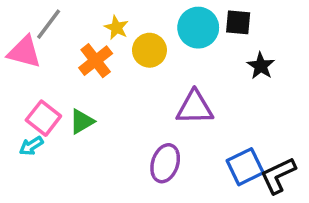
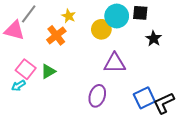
yellow circle: (149, 50) -> (101, 29), moved

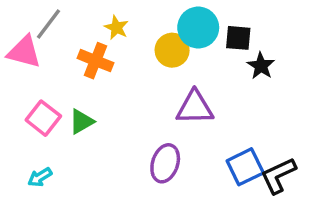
black square: (140, 13) -> (238, 38), moved
orange cross: (56, 35) -> (96, 61), turned -30
cyan arrow: (18, 86) -> (40, 177), moved

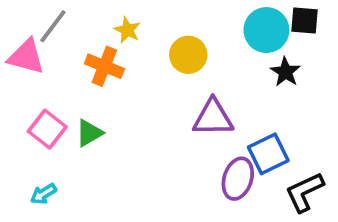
cyan circle: (198, 28) -> (266, 30), moved
black square: (238, 38) -> (305, 20), moved
purple ellipse: (165, 163) -> (238, 179), moved
blue square: (245, 167) -> (268, 154), moved

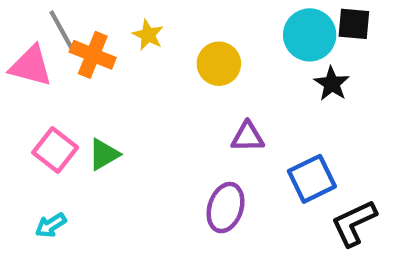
gray line: (53, 26) -> (62, 31), turned -66
orange cross: (104, 66) -> (93, 55), moved
purple triangle: (213, 118) -> (248, 137), size x0.7
purple ellipse: (238, 179) -> (226, 208), moved

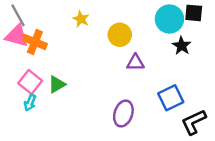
gray line: (62, 31) -> (18, 15), moved
orange cross: (93, 55) -> (35, 42), moved
purple triangle: (248, 137) -> (136, 63), moved
cyan arrow: (51, 225) -> (30, 103), moved, turned -35

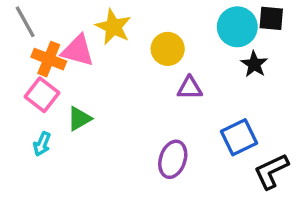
yellow star: (81, 19) -> (113, 27), size x1.5
pink triangle: (17, 36) -> (78, 51), moved
pink square: (30, 82) -> (42, 95), moved

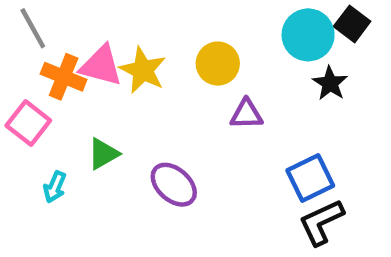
black square: (271, 18) -> (352, 24), turned 32
yellow star: (113, 27) -> (143, 70), moved
pink square: (42, 95) -> (28, 123), moved
purple ellipse: (173, 159) -> (174, 185), moved, turned -66
black L-shape: (271, 171) -> (321, 222), moved

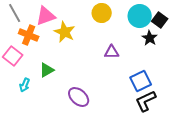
black square: (352, 24) -> (160, 20), moved
yellow circle: (218, 64) -> (102, 13), moved
pink triangle: (101, 66) -> (46, 16), moved, turned -35
purple ellipse: (174, 185) -> (79, 97), moved

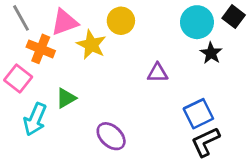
yellow circle: (102, 13) -> (121, 21), moved
black square: (160, 20) -> (234, 17), moved
cyan arrow: (25, 85) -> (35, 119), size x1.6

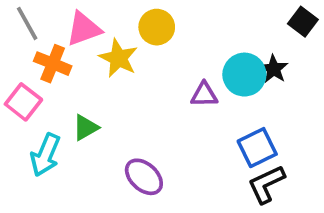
cyan circle: (197, 22) -> (244, 75), moved

